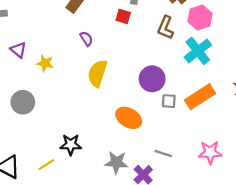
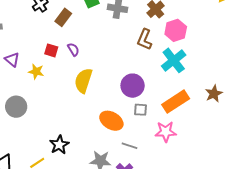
red square: (123, 16) -> (51, 50), moved
gray square: (169, 101) -> (141, 110), moved
black star: (71, 145) -> (59, 145), turned -30
pink star: (210, 152) -> (166, 132), moved
gray line: (163, 154) -> (130, 146), moved

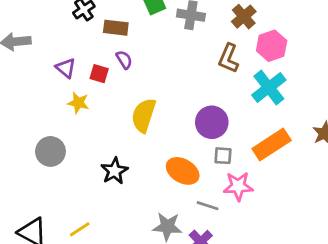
brown rectangle: (63, 17) -> (116, 28), turned 60
purple semicircle: (73, 49) -> (124, 60), moved
purple triangle: (12, 59) -> (66, 68), moved
pink star: (166, 132) -> (238, 186), moved
black star: (59, 145) -> (114, 171), moved

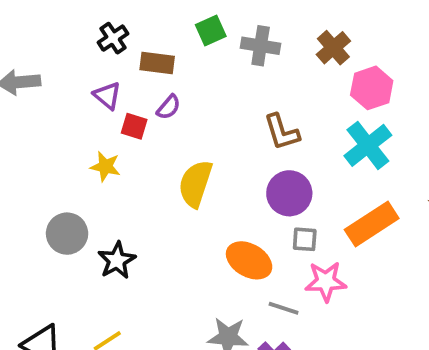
brown L-shape: (228, 58) -> (282, 132), moved, turned -40
purple semicircle: (124, 60) -> (169, 107), turned 72
purple triangle: (66, 68) -> (107, 96), moved
black star: (114, 171) -> (117, 260), moved

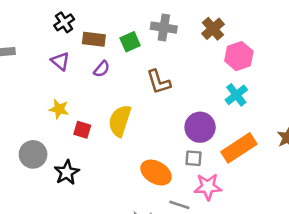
green square: (211, 30) -> (130, 42), moved
red square: (134, 126) -> (82, 130), moved
brown L-shape: (282, 132) -> (159, 82), moved
cyan cross: (368, 145) -> (236, 95), size x0.7
purple circle: (289, 193) -> (200, 127), moved

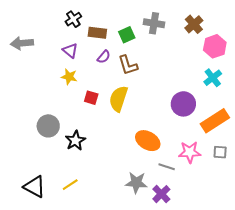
brown L-shape: (159, 82) -> (128, 65), moved
yellow star: (59, 109) -> (69, 77), moved
red square: (82, 130) -> (91, 98), moved
gray square: (194, 158) -> (220, 152), moved

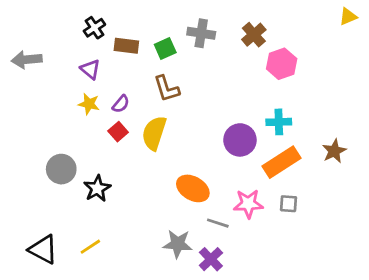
purple semicircle: (104, 57) -> (121, 104), moved
cyan cross: (213, 78) -> (279, 122), moved, turned 36
red square: (91, 98) -> (118, 132), turned 32

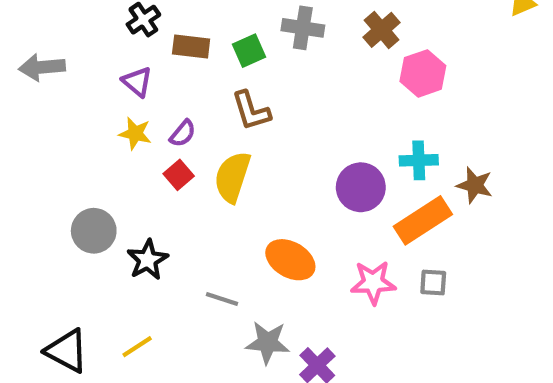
brown star: (334, 151) -> (475, 185), moved, turned -30
gray line: (218, 223) -> (222, 299), moved

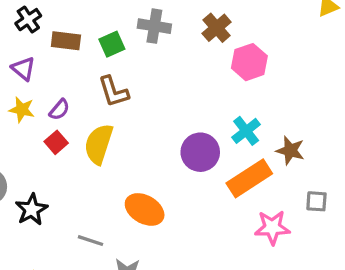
cyan cross: (419, 160) -> (246, 131), turned -36
pink star: (373, 283) -> (272, 227), moved
gray square: (433, 283) -> (316, 201), moved

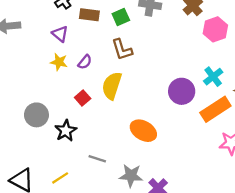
red square: (56, 142) -> (83, 98), moved
gray line: (91, 241) -> (97, 159), moved

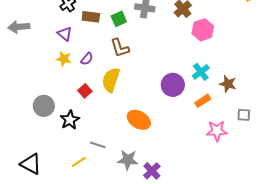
orange rectangle: (215, 109) -> (203, 101), size x0.6
yellow line: (60, 178) -> (79, 162), moved

